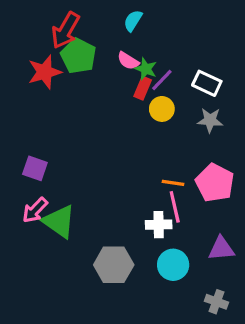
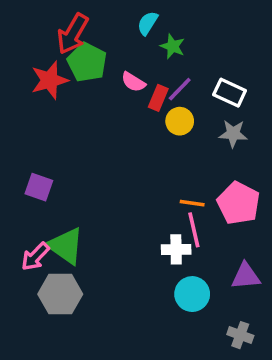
pink semicircle: (128, 61) -> (133, 82), moved
green star: (146, 69) -> (173, 46), moved
pink arrow: (35, 210) -> (35, 257), moved
gray hexagon: (114, 265) -> (60, 294), moved

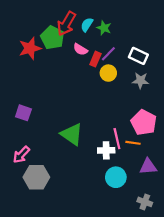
cyan semicircle: (148, 23) -> (87, 25), moved
red arrow: (73, 34) -> (66, 24), moved
orange line: (192, 203) -> (133, 143), moved
green triangle: (66, 246) -> (72, 134), moved

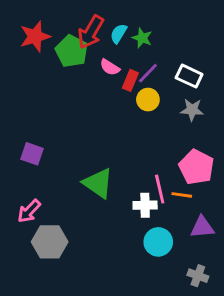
red star: (30, 48) -> (35, 36), moved

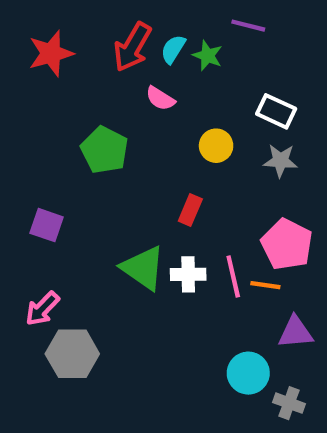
green pentagon: (72, 51) -> (105, 150), moved
purple line: (148, 73) -> (248, 26), moved, turned 60
red rectangle: (130, 80) -> (190, 210), moved
white cross: (145, 205) -> (188, 274), moved
cyan circle: (158, 242) -> (248, 373), moved

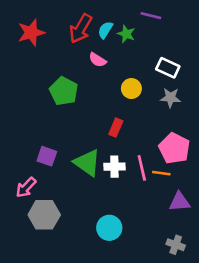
purple square: (47, 225) -> (47, 156), moved
cyan circle: (248, 373) -> (109, 228), moved

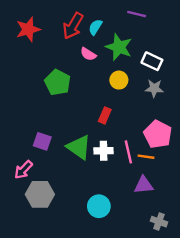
green star: (126, 34) -> (119, 47), moved, size x1.6
purple triangle: (180, 202) -> (144, 185), moved

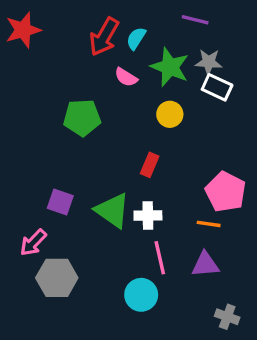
red star: (28, 29) -> (23, 30), moved
green pentagon: (58, 82) -> (82, 118), turned -30
gray star: (154, 88) -> (209, 62), moved
pink line: (128, 152) -> (160, 258), moved

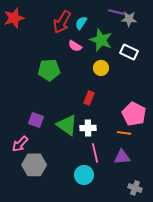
gray star: (209, 62) -> (129, 19), moved

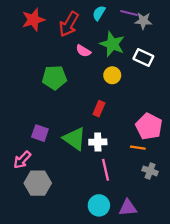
red star: (14, 18) -> (33, 20), moved
cyan semicircle: (81, 23) -> (99, 13), moved
purple triangle: (122, 157) -> (128, 208), moved
cyan circle: (84, 175) -> (99, 205), moved
gray cross: (135, 188) -> (150, 171), moved

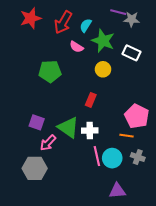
cyan semicircle: (99, 13) -> (86, 25), moved
pink arrow: (22, 160) -> (48, 143), moved
cyan circle: (99, 205) -> (112, 158), moved

